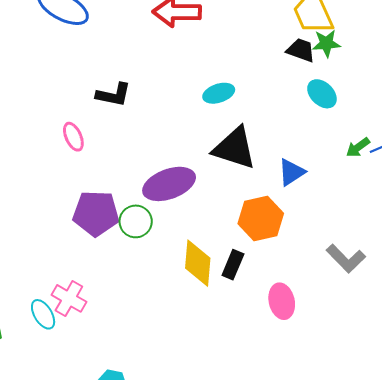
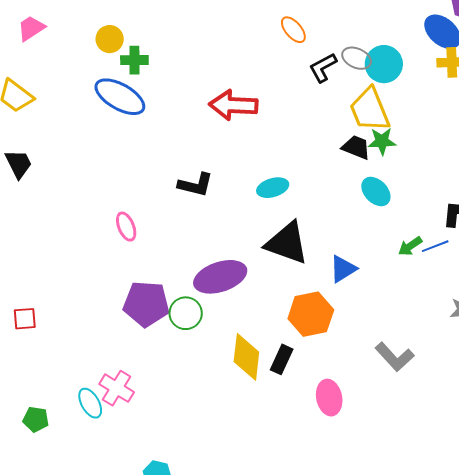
black L-shape: (114, 95) -> (196, 185), moved

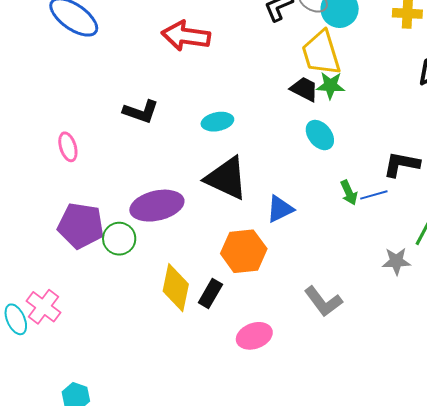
green arrow: (410, 246) -> (349, 193), turned -85
pink ellipse: (329, 398) -> (254, 336), turned 76

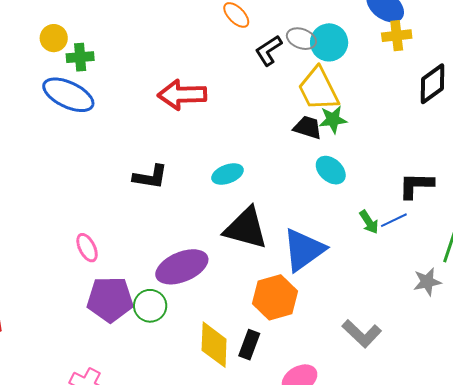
pink ellipse: (68, 147) -> (87, 248), moved
blue triangle: (280, 209) -> (304, 250), size x1.6

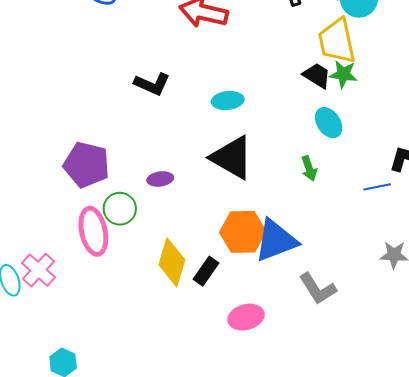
green arrow: (369, 222) -> (309, 168), moved
pink ellipse: (87, 248) -> (93, 231), moved, size x1.6
blue triangle: (304, 250) -> (276, 240), moved
purple ellipse: (182, 267) -> (160, 179), size x0.5
purple pentagon: (110, 299) -> (86, 165), moved

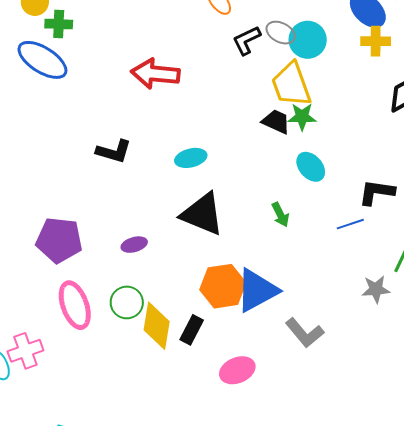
cyan ellipse: (329, 123) -> (311, 167), moved
green circle: (120, 209) -> (127, 302), moved
pink cross: (39, 270) -> (25, 351), turned 36

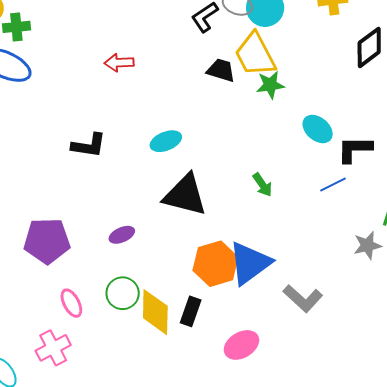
red arrow: (155, 74) -> (119, 63), size x0.6
black trapezoid: (276, 122) -> (221, 70), moved
cyan ellipse: (311, 167) -> (318, 129), moved
pink ellipse: (75, 305) -> (71, 303), size x0.6
pink cross: (25, 351) -> (53, 348), moved

